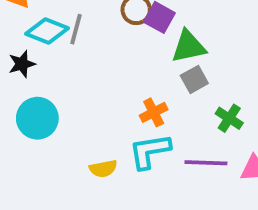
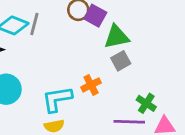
green cross: (229, 118) -> (146, 103), moved
cyan L-shape: (150, 151) -> (57, 99), moved

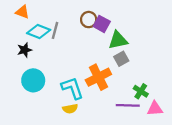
orange cross: (91, 85) -> (98, 77), size x1.6
cyan L-shape: (57, 99) -> (72, 88), turned 80

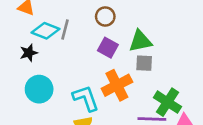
purple square: (102, 24) -> (108, 48), moved
gray square: (121, 59) -> (144, 63), turned 32
green cross: (141, 91) -> (167, 102), size x1.5

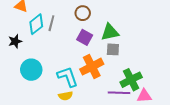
cyan diamond: (46, 31) -> (36, 24), turned -60
black star: (29, 53) -> (15, 41), moved
green cross: (167, 102) -> (131, 80), turned 30

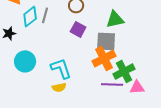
green triangle: (110, 32) -> (115, 19), moved
gray square: (113, 49) -> (106, 41), size x1.5
orange cross: (92, 67) -> (104, 58), moved

